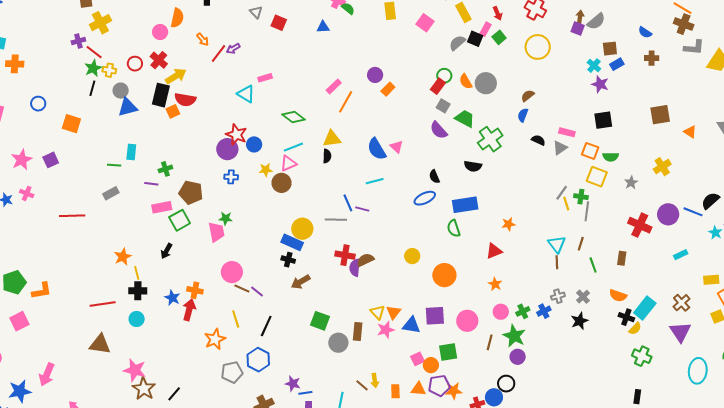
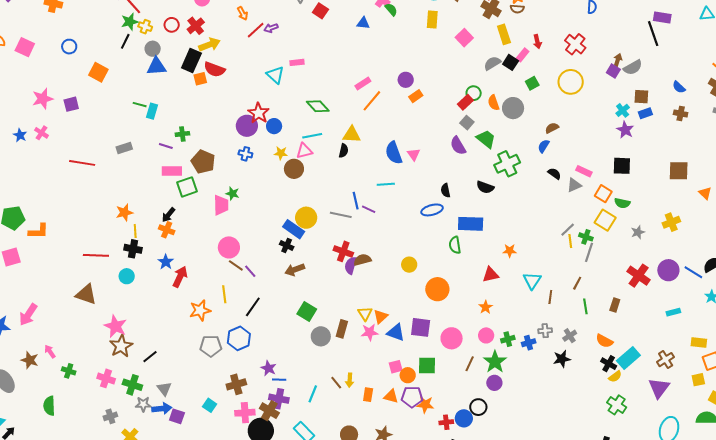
green square: (499, 37) -> (532, 83), moved
green line: (114, 165) -> (140, 105), moved
cyan triangle: (557, 244) -> (532, 281), moved
orange cross: (195, 290) -> (167, 230), moved

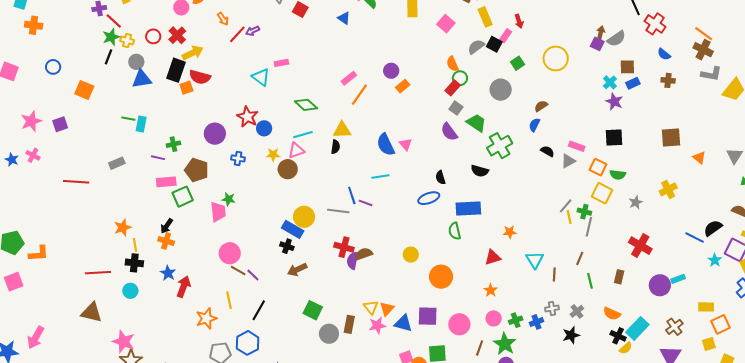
blue triangle: (363, 23) -> (344, 18), turned 32
red cross: (575, 44) -> (655, 24), moved
orange semicircle: (494, 103) -> (452, 64), moved
purple circle: (247, 126) -> (215, 134), moved
purple circle: (668, 270) -> (660, 285), moved

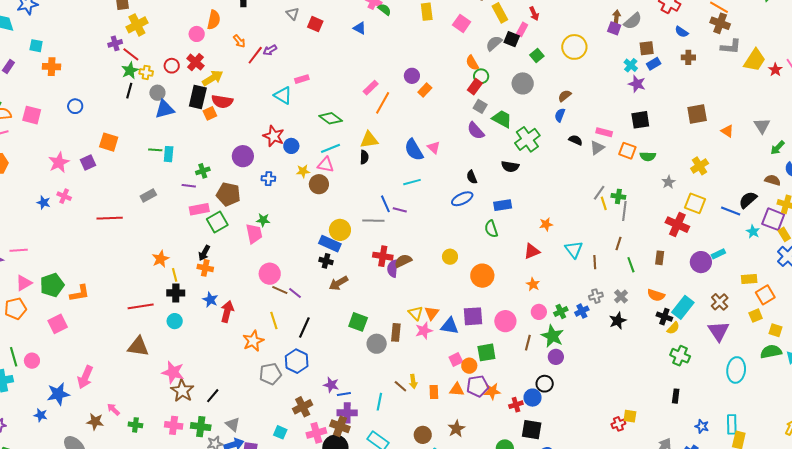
orange square: (84, 90) -> (109, 142), moved
pink triangle: (296, 150) -> (326, 165), turned 36
yellow square: (602, 193) -> (695, 203), moved
blue rectangle: (468, 209) -> (503, 205), size x0.7

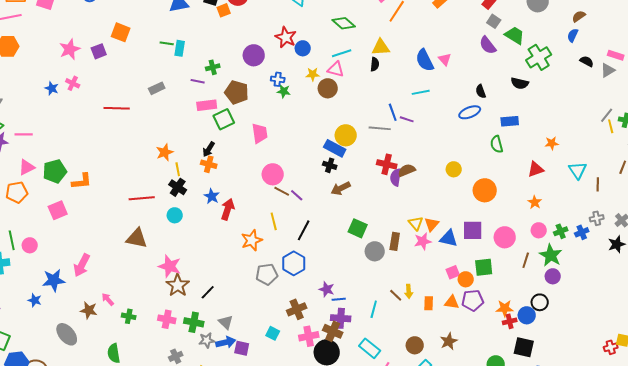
green star: (263, 220) -> (284, 91), moved
black cross: (176, 293) -> (178, 187), turned 30
orange star: (492, 391) -> (505, 308), moved

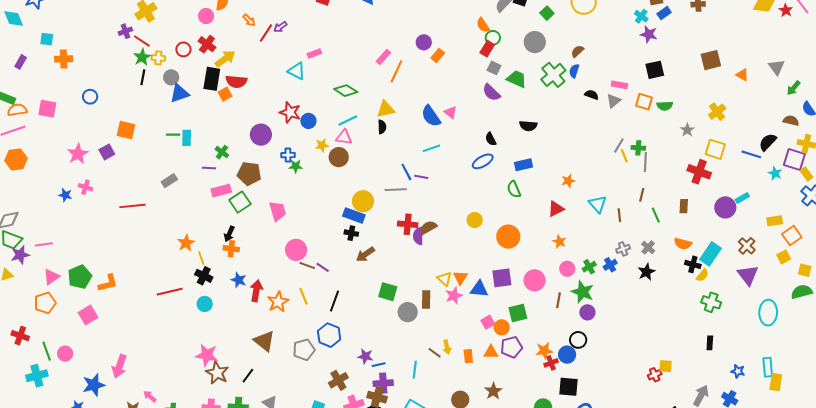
green cross: (539, 57) -> (553, 75), moved
green cross: (213, 67) -> (222, 152), turned -32
brown triangle: (137, 238) -> (264, 341), moved, turned 35
orange star: (252, 240) -> (278, 302), moved

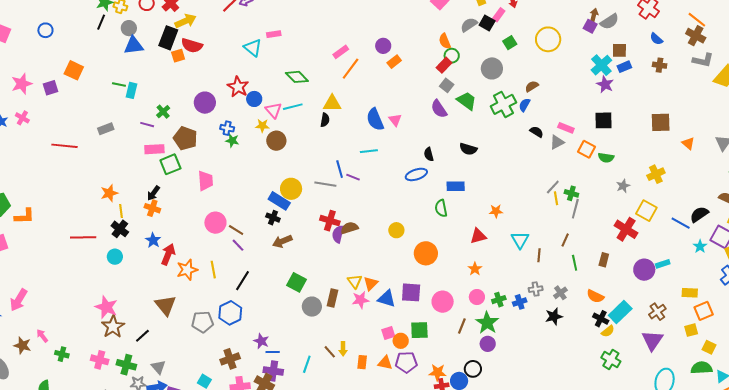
cyan cross: (641, 16) -> (601, 65), size x1.5
pink triangle: (344, 137) -> (273, 110), moved, turned 30
brown line: (307, 265) -> (236, 230), moved

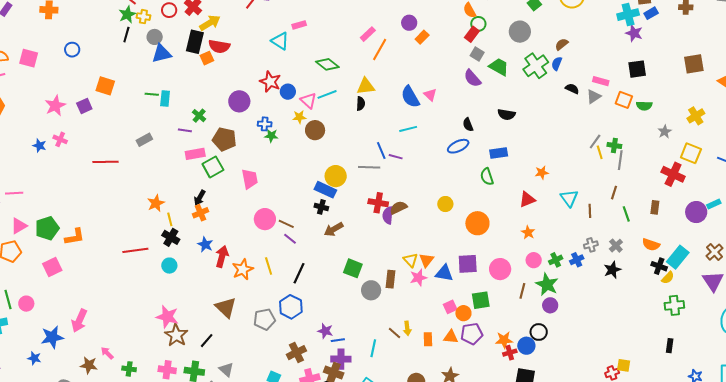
cyan cross: (601, 65) -> (628, 15), turned 35
orange cross: (152, 208) -> (200, 213), turned -35
green cross: (611, 359) -> (674, 305), turned -30

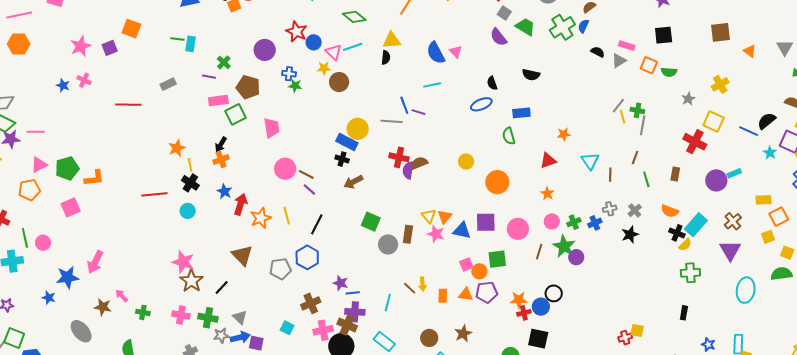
pink star: (418, 278) -> (436, 234), turned 30
purple circle: (550, 305) -> (576, 257), moved

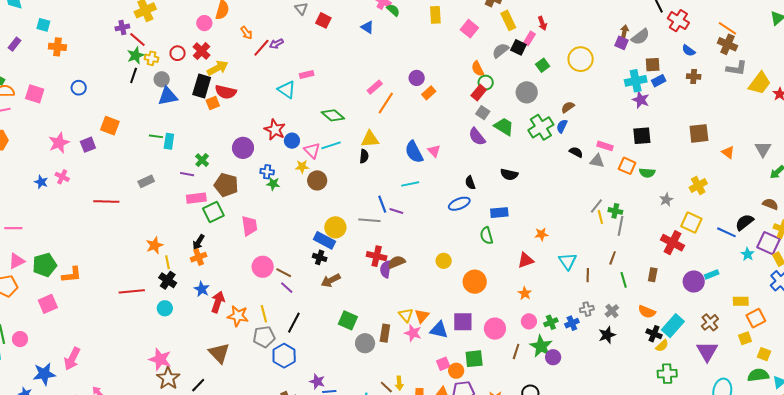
gray triangle: (619, 61) -> (597, 161), turned 42
orange star: (261, 218) -> (238, 316), turned 30
gray pentagon: (280, 269) -> (264, 337), moved

